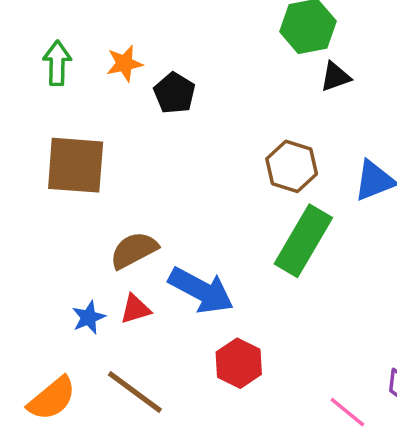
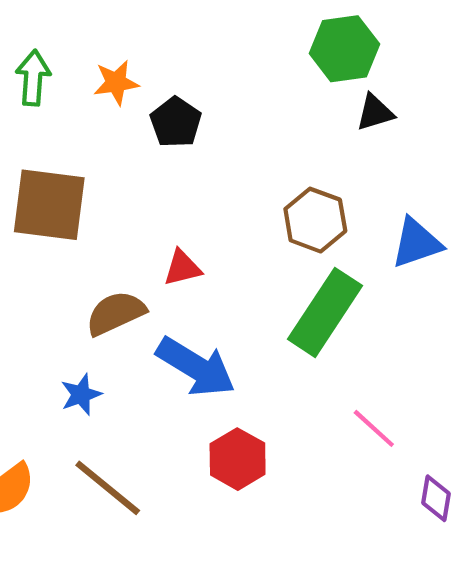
red triangle: (135, 309) -> (182, 268), moved
blue star: (89, 317) -> (81, 394), moved
pink line: (347, 412) -> (374, 428), moved

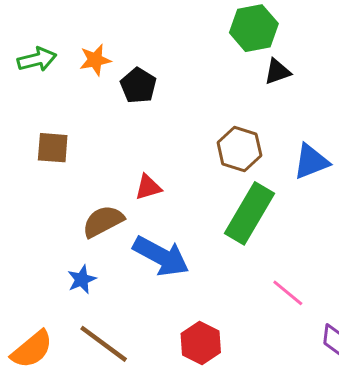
green arrow: (33, 78) -> (37, 59), turned 75
brown square: (49, 205) -> (53, 148), size x0.6
red hexagon: (238, 459) -> (201, 343), moved

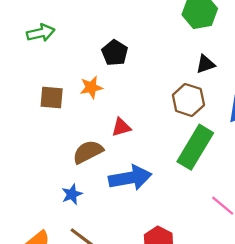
orange star: (95, 60) -> (91, 87), moved
black triangle: (277, 72) -> (205, 64), moved
blue arrow: (161, 256) -> (130, 178), turned -39

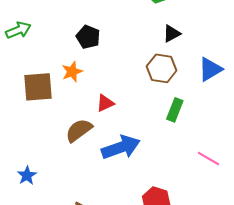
brown square: (52, 98) -> (38, 87), size x1.4
green rectangle: (195, 147) -> (175, 110), size x0.6
blue star: (72, 194) -> (27, 175), moved

